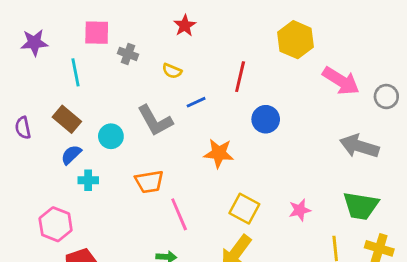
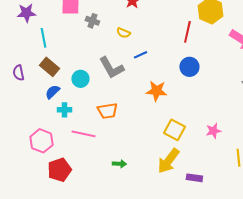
cyan line: (75, 72) -> (43, 38), moved
red line: (240, 77) -> (187, 32), moved
pink line: (179, 214) -> (83, 134), moved, turned -55

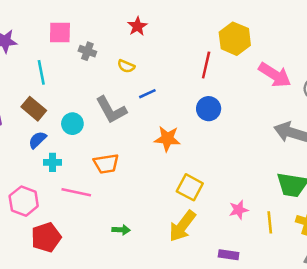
cyan line: (43, 38) -> (41, 72), moved
pink star: (213, 131) -> (239, 210), moved
purple rectangle: (194, 178) -> (229, 255), moved

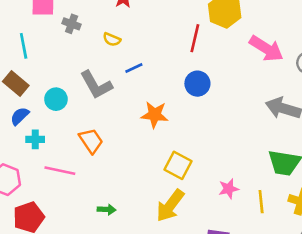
orange trapezoid: (106, 164) -> (91, 141), turned -115

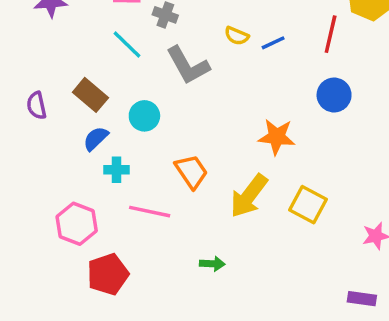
yellow semicircle: (112, 39) -> (237, 36), moved
cyan line: (24, 46) -> (127, 45), moved, turned -35
blue line: (134, 68) -> (273, 43), moved
gray L-shape: (96, 85) -> (188, 65), moved
yellow arrow: (170, 206) -> (249, 196), moved

